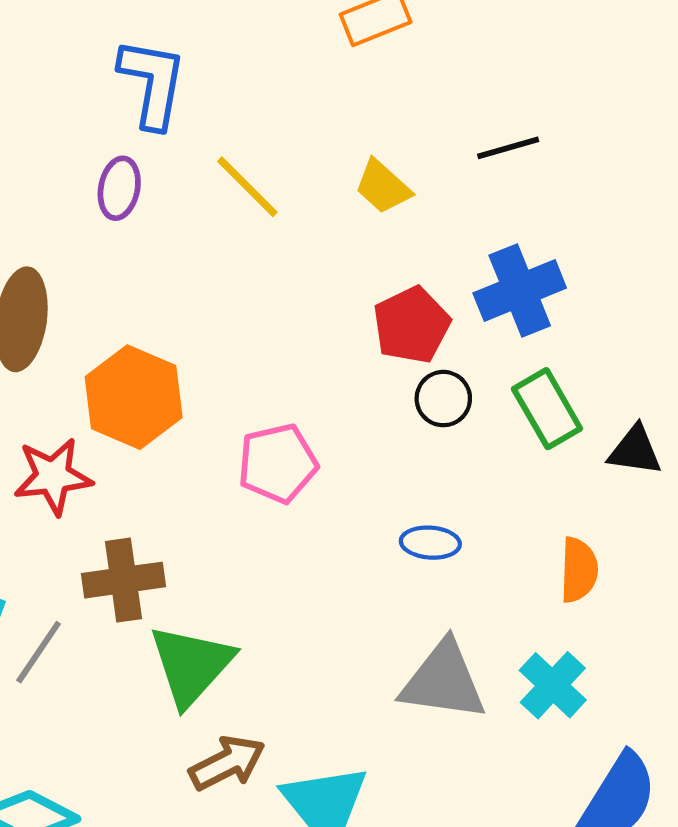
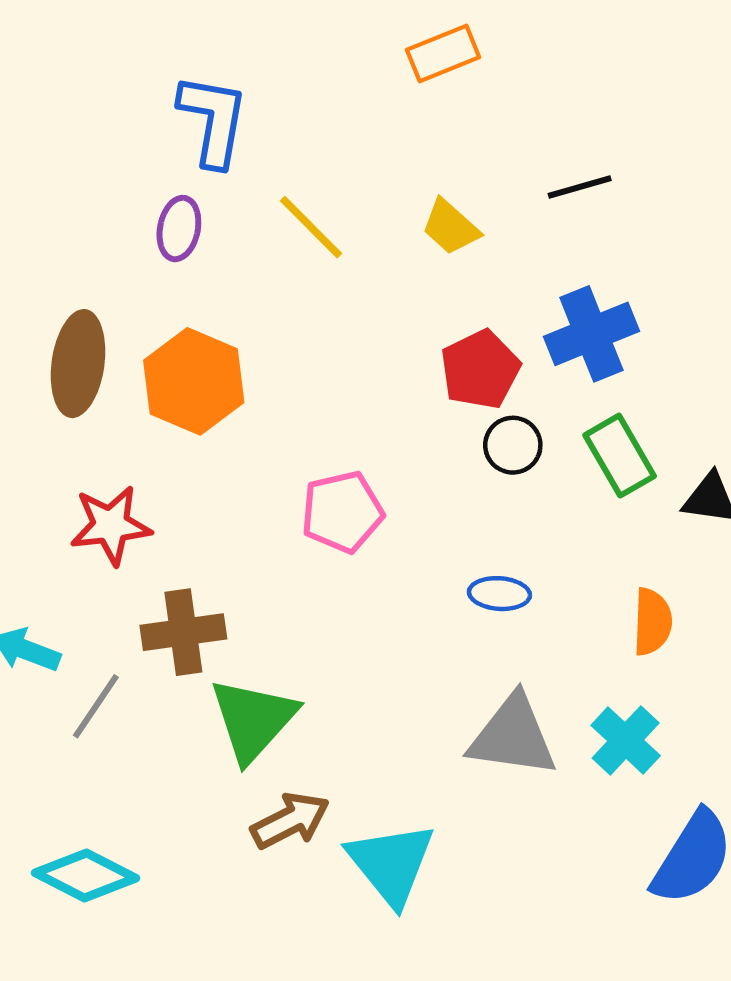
orange hexagon: (134, 397) -> (194, 381), moved

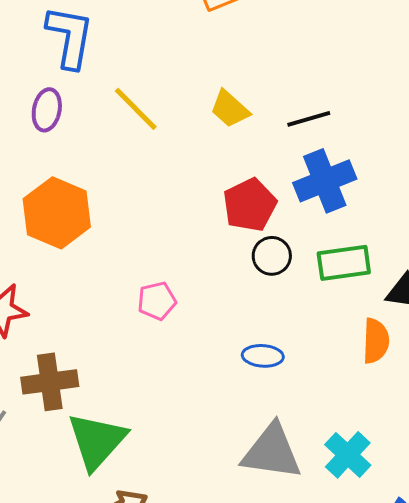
black line: (580, 187) -> (309, 119), moved
green rectangle: (620, 456) -> (344, 263), turned -68
pink pentagon: (342, 512) -> (157, 301), size x0.7
orange semicircle: (652, 622) -> (376, 341), moved

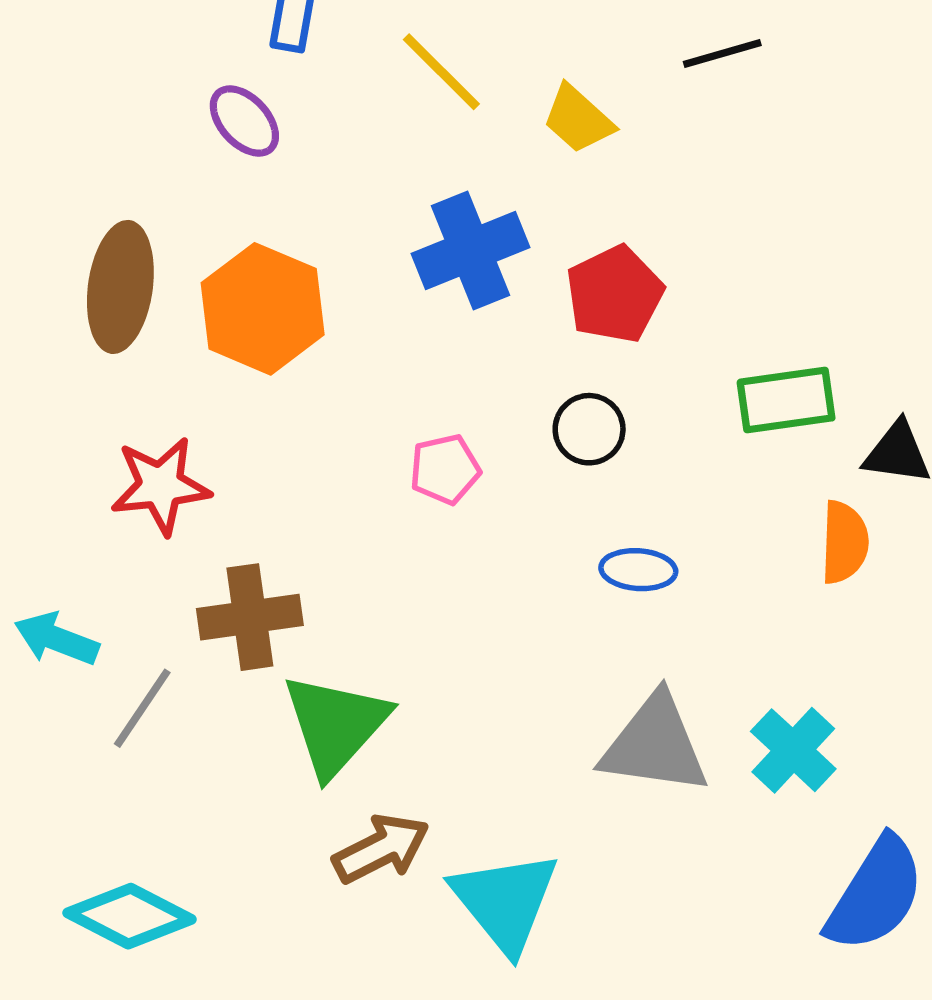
yellow line: (136, 109) -> (441, 72), moved
purple ellipse: (47, 110) -> (244, 121), turned -54
black line: (309, 119) -> (722, 54), moved
blue cross: (325, 181) -> (471, 250), moved
black circle: (272, 256) -> (589, 429), moved

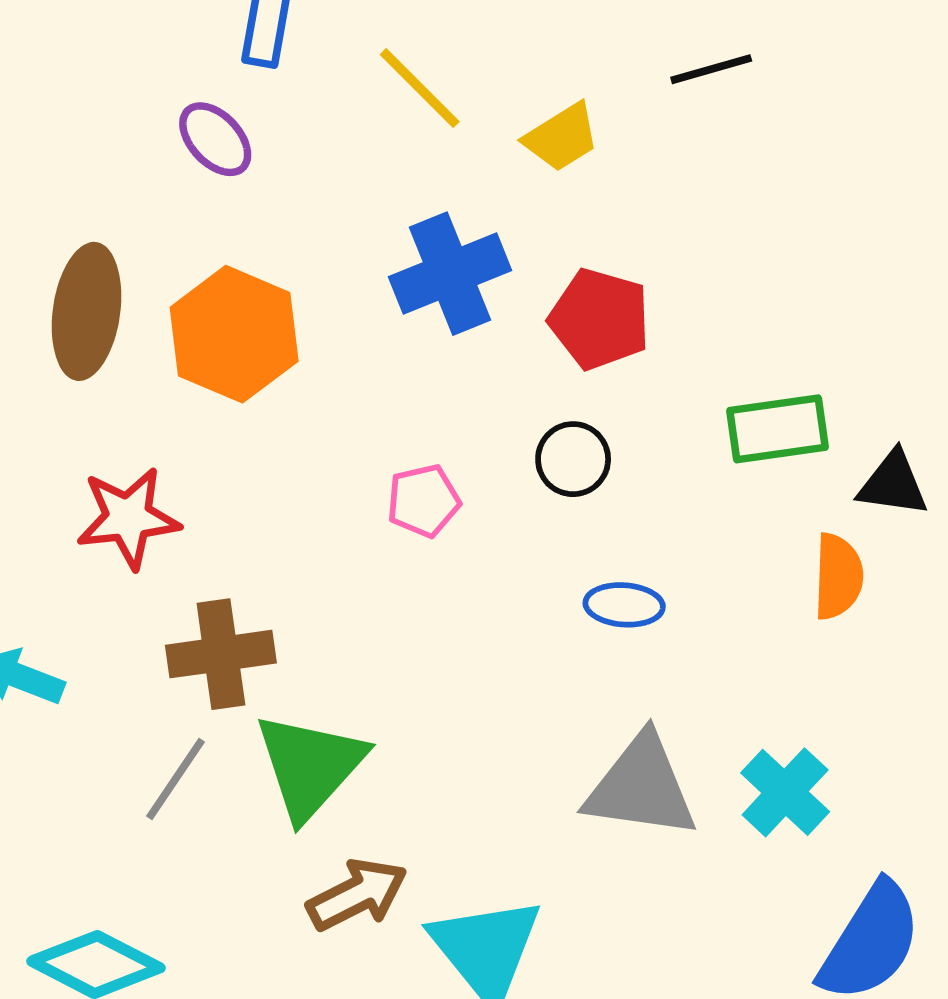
yellow trapezoid: (578, 119) -> (562, 137), turned -74
red pentagon: (615, 294) -> (600, 319), turned -30
gray line: (142, 708) -> (175, 779), moved

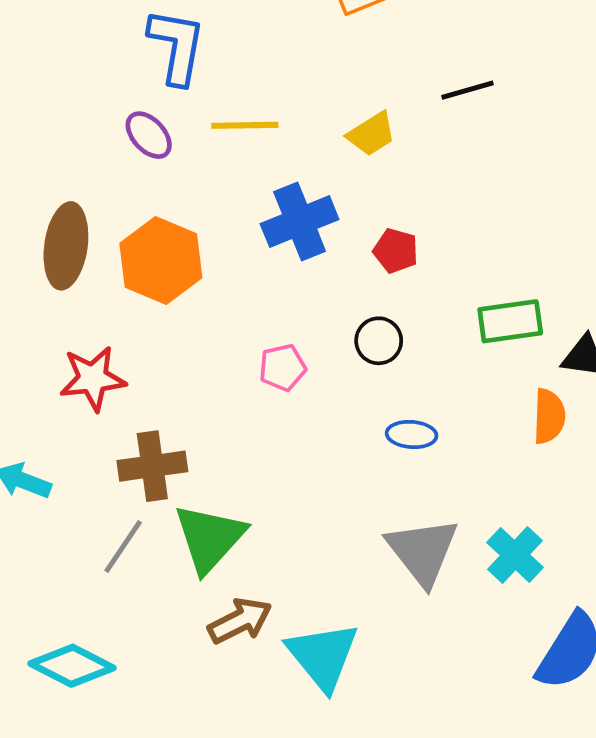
yellow line: (420, 88) -> (245, 125), moved, turned -46
red pentagon: (600, 319) -> (396, 251), size x0.7
gray triangle: (641, 787) -> (423, 551), turned 44

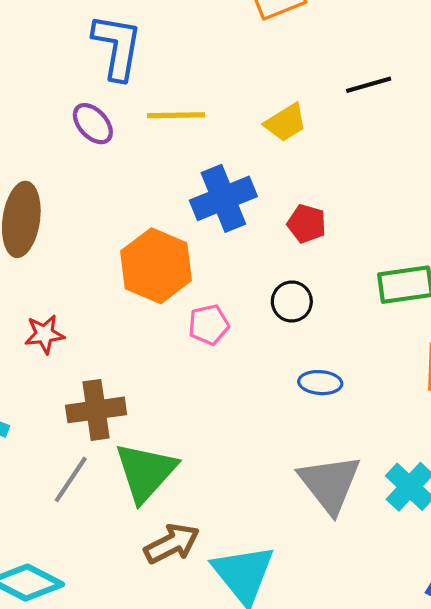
orange hexagon: (161, 260) -> (156, 266), moved
red star: (93, 379) -> (44, 334), size x0.7

